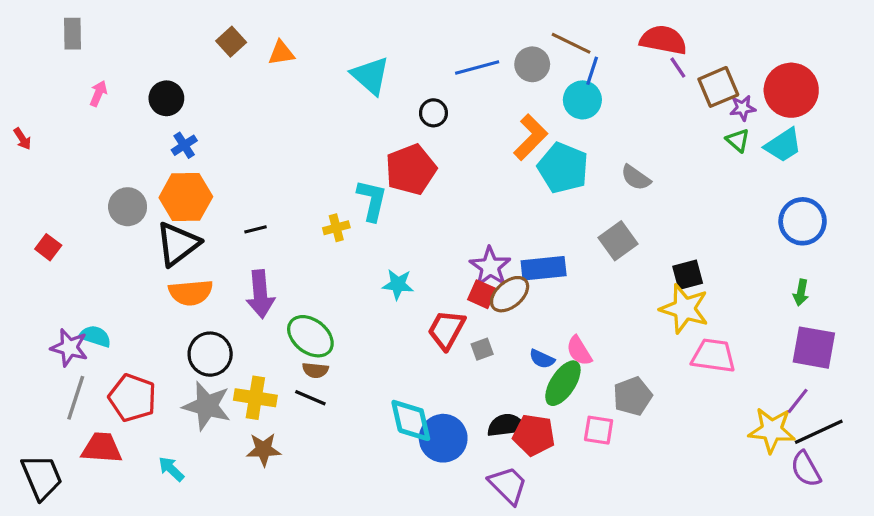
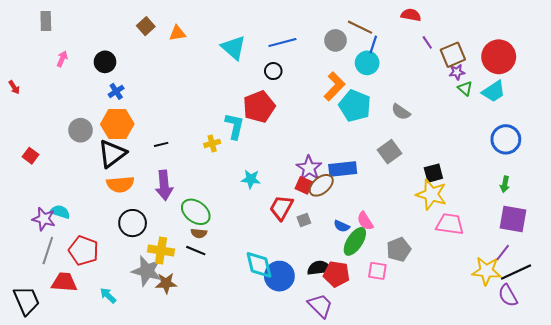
red semicircle: (663, 40) -> (411, 15), moved, size x0.7
blue line: (477, 68) -> (282, 42), moved
purple star: (743, 108) -> (457, 72), moved
gray star: (207, 406) -> (147, 271), moved

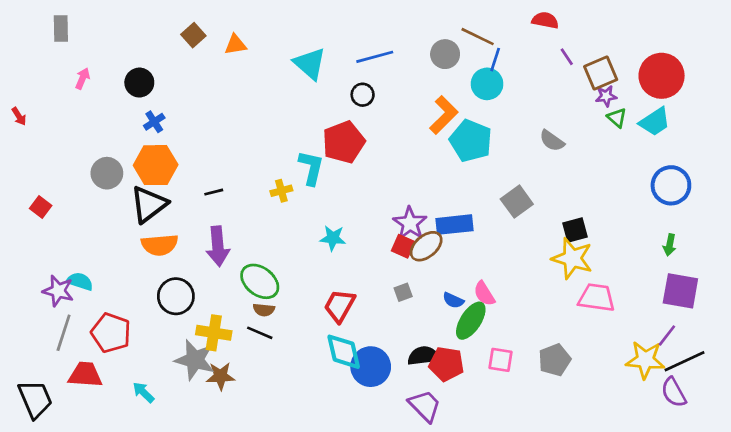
gray semicircle: (401, 112) -> (552, 141), moved
red trapezoid: (281, 208) -> (340, 306), moved
gray pentagon: (399, 250) -> (555, 360), moved

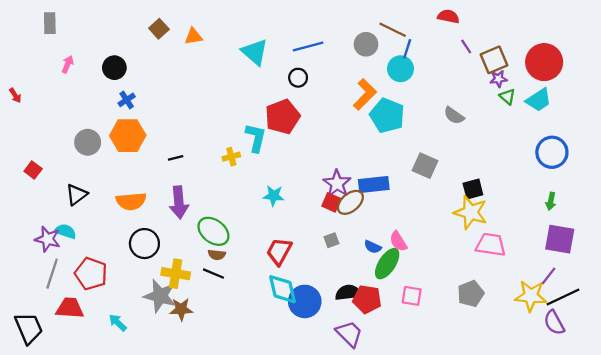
gray square: (517, 202) -> (425, 166), turned -30
black triangle: (149, 204) -> (77, 195), moved, size x0.7
gray pentagon: (555, 360) -> (471, 294), moved

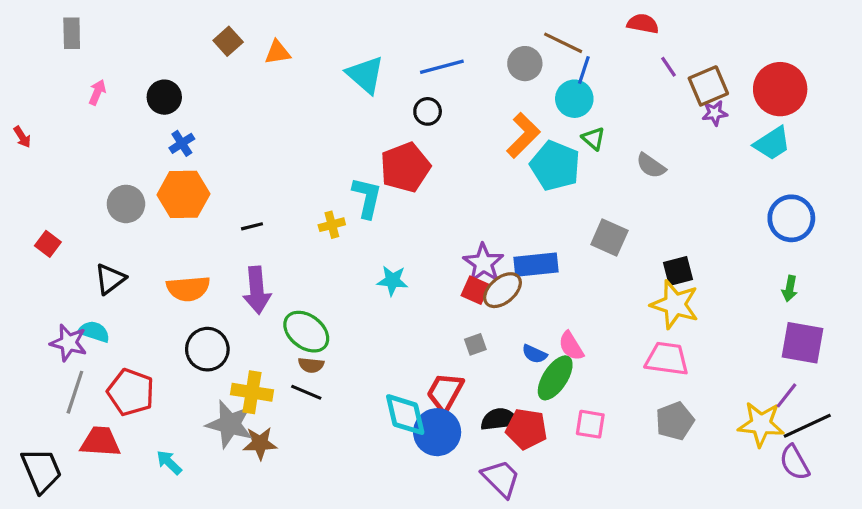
green triangle: (507, 97) -> (593, 139), moved
pink trapezoid: (491, 245) -> (667, 359), moved
red trapezoid: (279, 251) -> (445, 392), moved

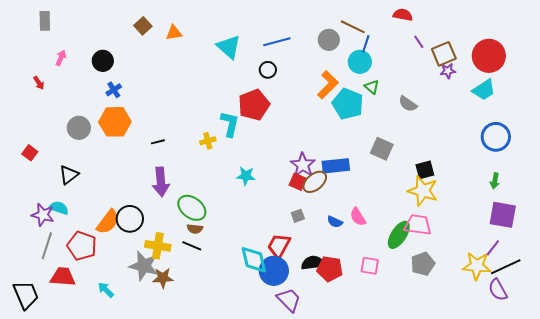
red arrow: (22, 137) -> (39, 83), moved
orange semicircle: (188, 289) -> (108, 222), moved, turned -48
green ellipse: (555, 378) -> (399, 235), moved
purple trapezoid: (501, 478) -> (289, 300), moved

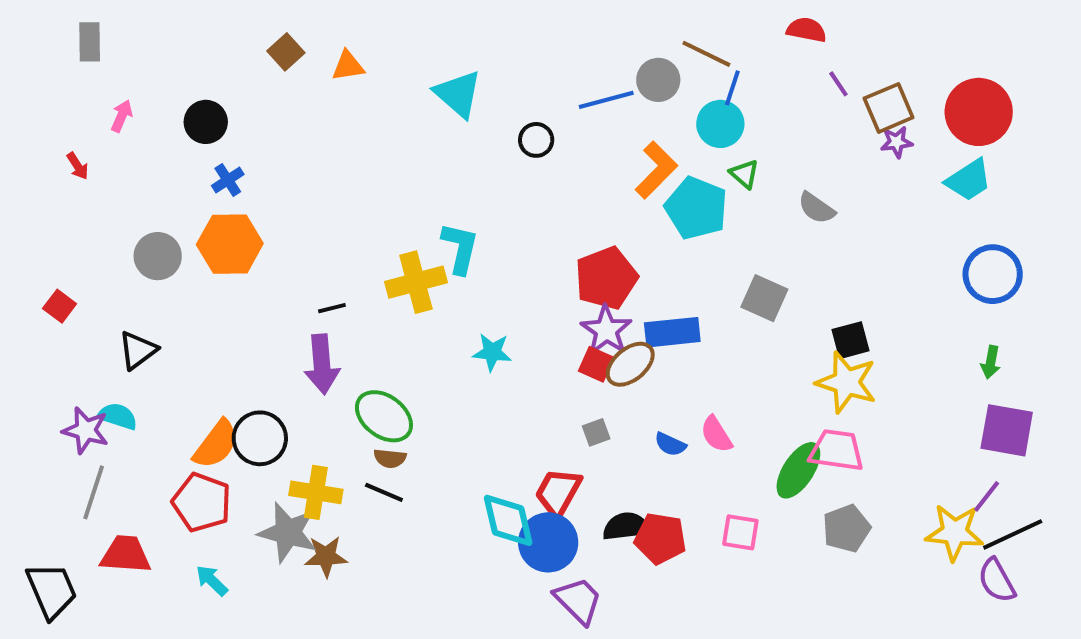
blue line: (277, 42) -> (606, 100), moved
red pentagon: (254, 105) -> (606, 278), moved
yellow cross: (208, 141) -> (416, 282), size x1.8
black line: (158, 142) -> (332, 308), moved
red pentagon: (82, 246) -> (202, 502), moved

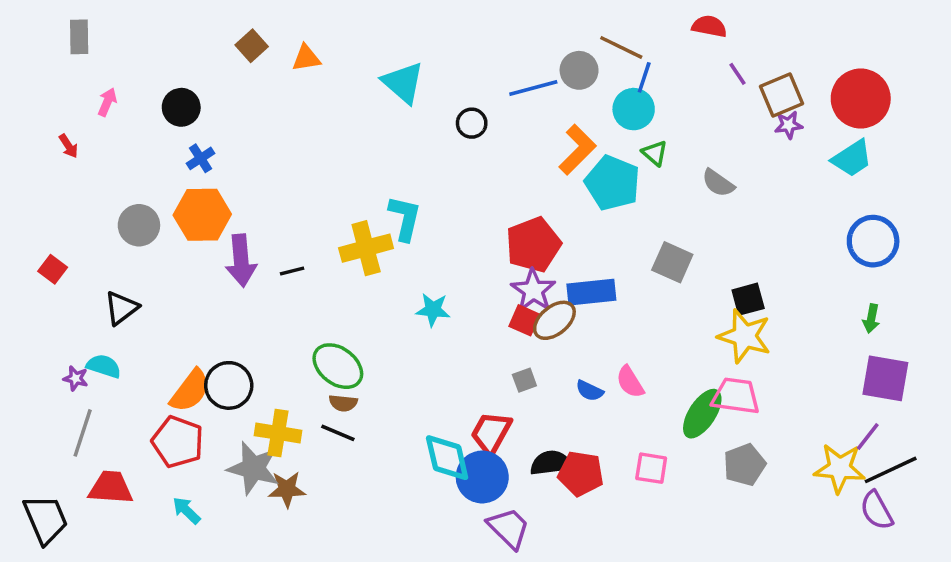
purple arrow: (322, 364) -> (241, 260), moved
purple star: (86, 430) -> (76, 378), size x0.6

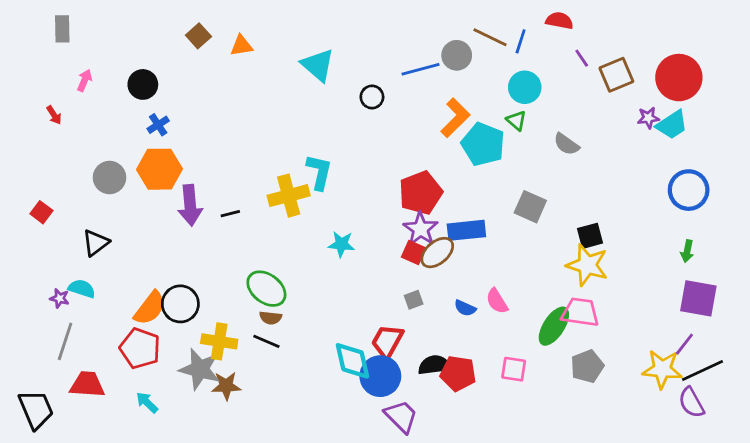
blue line: (644, 77) -> (521, 41), moved
cyan circle: (634, 109) -> (525, 87), moved
purple star: (789, 125) -> (648, 118), moved

